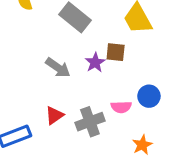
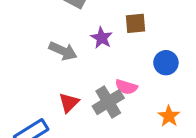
brown square: (116, 52) -> (135, 23), moved
pink semicircle: (121, 107) -> (126, 87), moved, turned 30

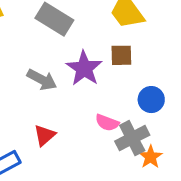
purple star: (102, 38) -> (84, 68), size x1.5
gray cross: (108, 102) -> (132, 138), moved

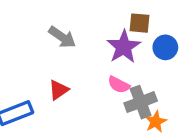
purple star: (84, 68) -> (124, 47), moved
blue circle: (151, 100) -> (165, 47), moved

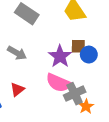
brown square: (140, 23) -> (78, 46), moved
pink semicircle: (119, 85) -> (59, 83), size x1.6

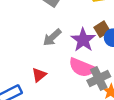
brown square: (78, 46) -> (102, 29), turned -32
gray arrow: (17, 53) -> (52, 37), moved, turned 108

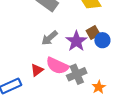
pink semicircle: (82, 67) -> (57, 66), moved
gray cross: (99, 79) -> (77, 74), moved

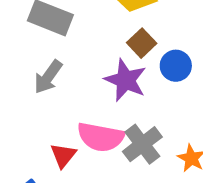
brown square: (93, 32) -> (142, 43), moved
gray arrow: (49, 38) -> (48, 77), moved

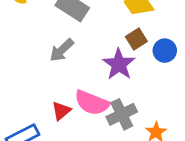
blue circle: (176, 66) -> (165, 51), moved

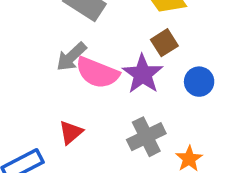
blue circle: (165, 51) -> (199, 82), moved
pink semicircle: (92, 103) -> (97, 73), moved

